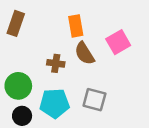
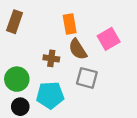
gray square: (94, 100) -> (87, 78), moved

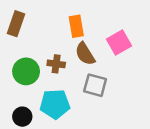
green circle: (17, 79) -> (26, 71), moved

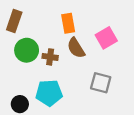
green circle: (26, 71) -> (27, 50), moved
gray square: (95, 85) -> (101, 83), moved

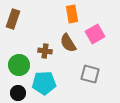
orange rectangle: (68, 23) -> (72, 14), moved
green circle: (27, 50) -> (19, 65), moved

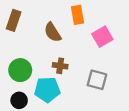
brown semicircle: (68, 43) -> (53, 32), moved
brown cross: (45, 51) -> (60, 66), moved

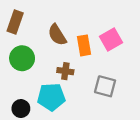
orange rectangle: (77, 15) -> (84, 45), moved
green circle: (20, 70) -> (22, 58), moved

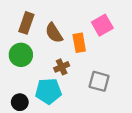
brown rectangle: (15, 22) -> (26, 23), moved
pink square: (111, 40) -> (102, 25), moved
brown cross: (65, 71) -> (62, 67), turned -32

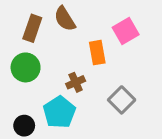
brown semicircle: (54, 33) -> (65, 19), moved
gray square: (99, 81) -> (122, 100), turned 30
cyan pentagon: (48, 91) -> (59, 112), turned -30

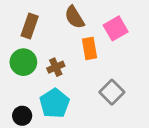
brown semicircle: (65, 19) -> (74, 17), moved
brown cross: (76, 82) -> (56, 67), moved

